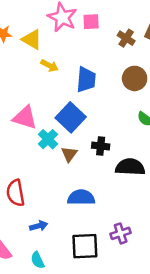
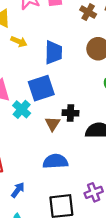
blue square: (71, 117) -> (41, 88), turned 32
brown triangle: (69, 154) -> (52, 124), moved
blue arrow: (39, 226) -> (18, 190), turned -35

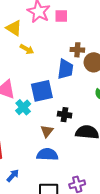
brown cross: (88, 12) -> (77, 50), moved, turned -32
blue trapezoid: (53, 52) -> (65, 69), moved
brown triangle: (52, 124) -> (47, 131), moved

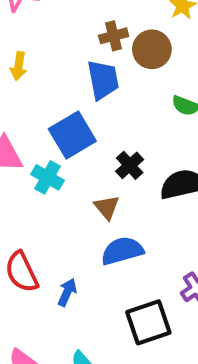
yellow arrow: (27, 49) -> (18, 66), turned 88
black cross: (65, 115) -> (130, 165), turned -32
blue arrow: (13, 176) -> (67, 292), moved

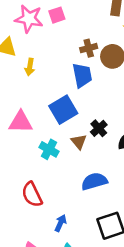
cyan cross: (48, 177) -> (49, 149), moved
brown triangle: (107, 207) -> (79, 142), moved
blue arrow: (67, 292) -> (61, 223), moved

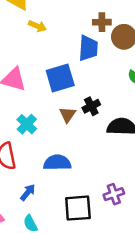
yellow arrow: (30, 67) -> (37, 26), turned -91
cyan cross: (49, 149) -> (27, 124), moved
blue semicircle: (94, 181) -> (57, 163), moved

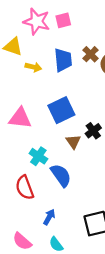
brown cross: (102, 22) -> (90, 54), turned -35
blue trapezoid: (88, 48) -> (63, 60), moved
blue semicircle: (57, 163) -> (61, 175), moved, turned 65

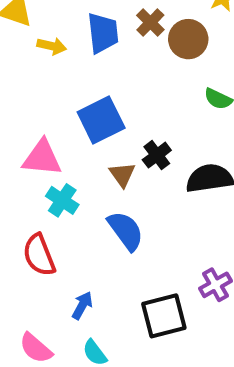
pink triangle: (20, 118) -> (42, 158), moved
blue semicircle: (61, 175) -> (126, 231), moved

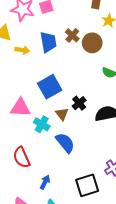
cyan cross: (62, 200) -> (42, 124), moved

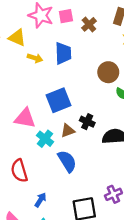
brown cross: (72, 35) -> (89, 24), moved
brown circle: (92, 43) -> (108, 72), moved
black cross: (79, 103) -> (87, 122), turned -32
brown triangle: (62, 114) -> (68, 131), turned 40

